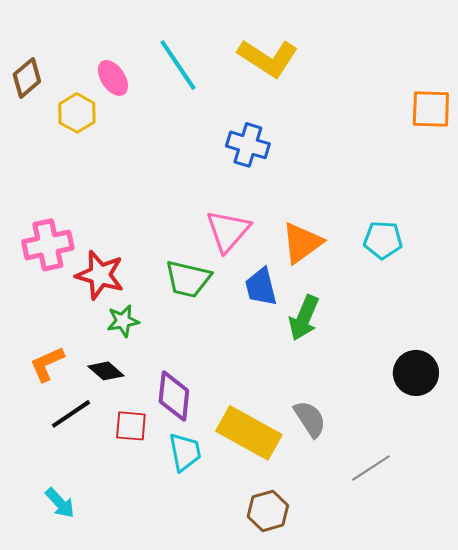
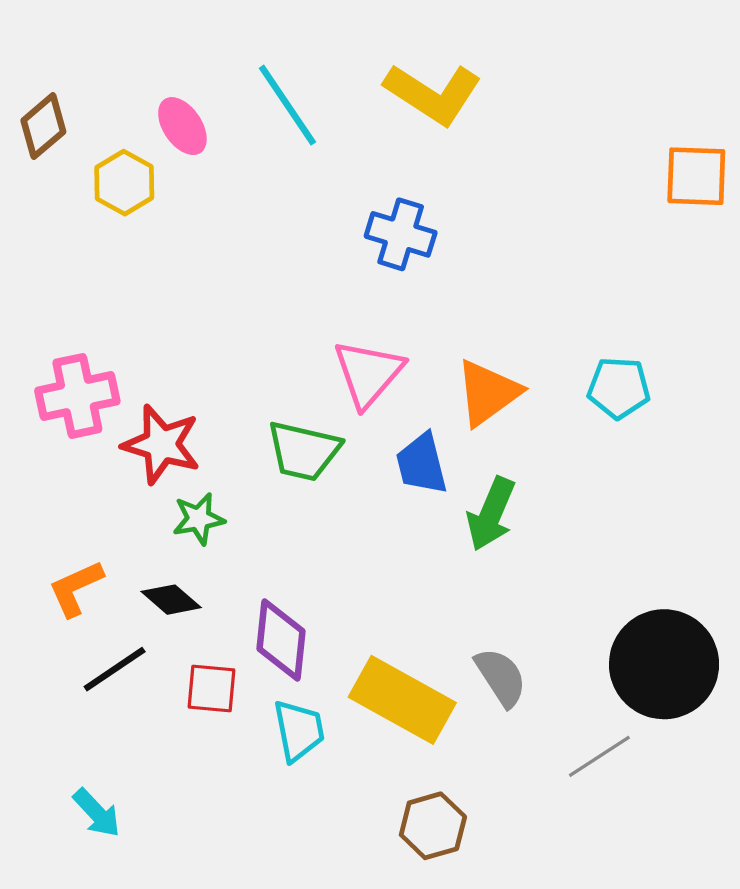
black circle: (416, 373) -> (664, 664), moved, size x1.5

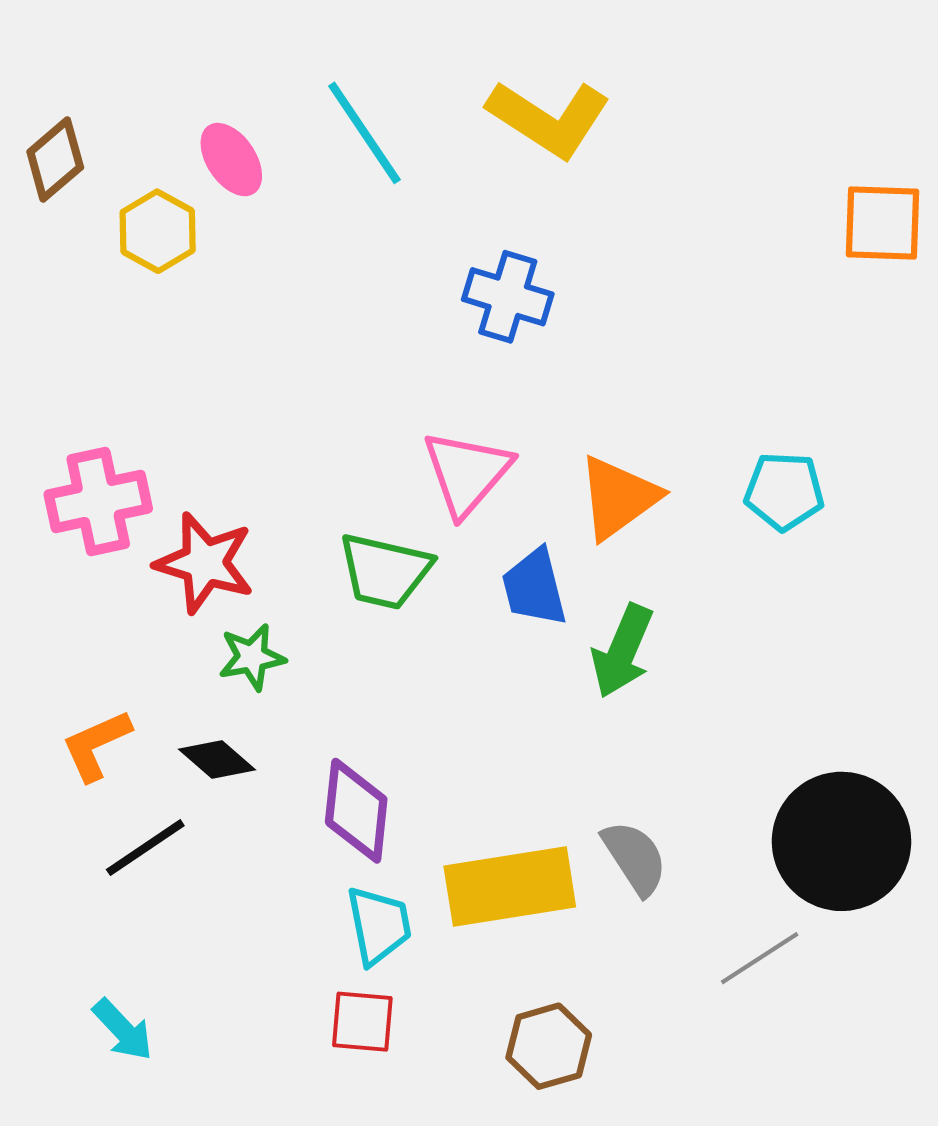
red square: (212, 688) -> (362, 1022), moved
yellow rectangle: (402, 700) -> (510, 886), turned -38

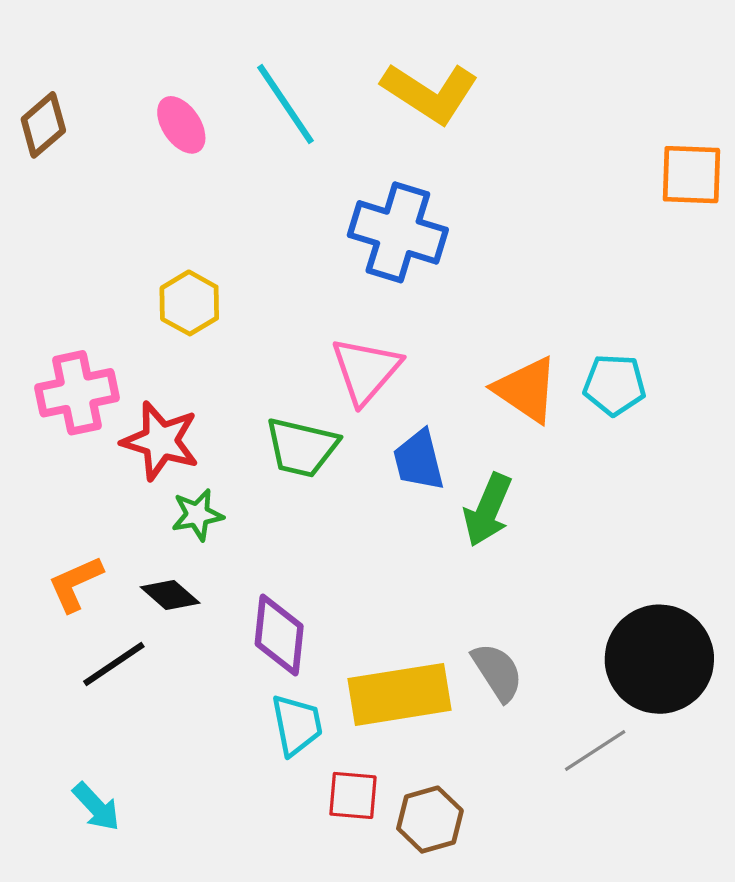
yellow hexagon: (158, 231) -> (189, 303), moved
blue cross: (508, 297) -> (398, 232), size x1.4
orange triangle: (618, 497) -> (526, 390), moved, turned -50
red square: (362, 1022) -> (353, 795), moved

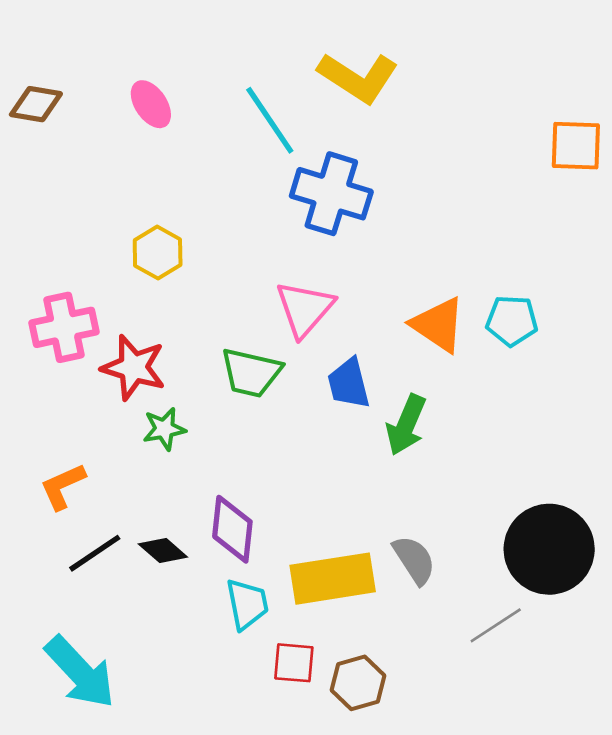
cyan line: (286, 104) -> (270, 120), moved
brown diamond: (43, 125) -> (36, 104), turned 50
black diamond: (170, 595) -> (163, 551), moved
cyan arrow: (96, 807) -> (80, 672), size x1.8

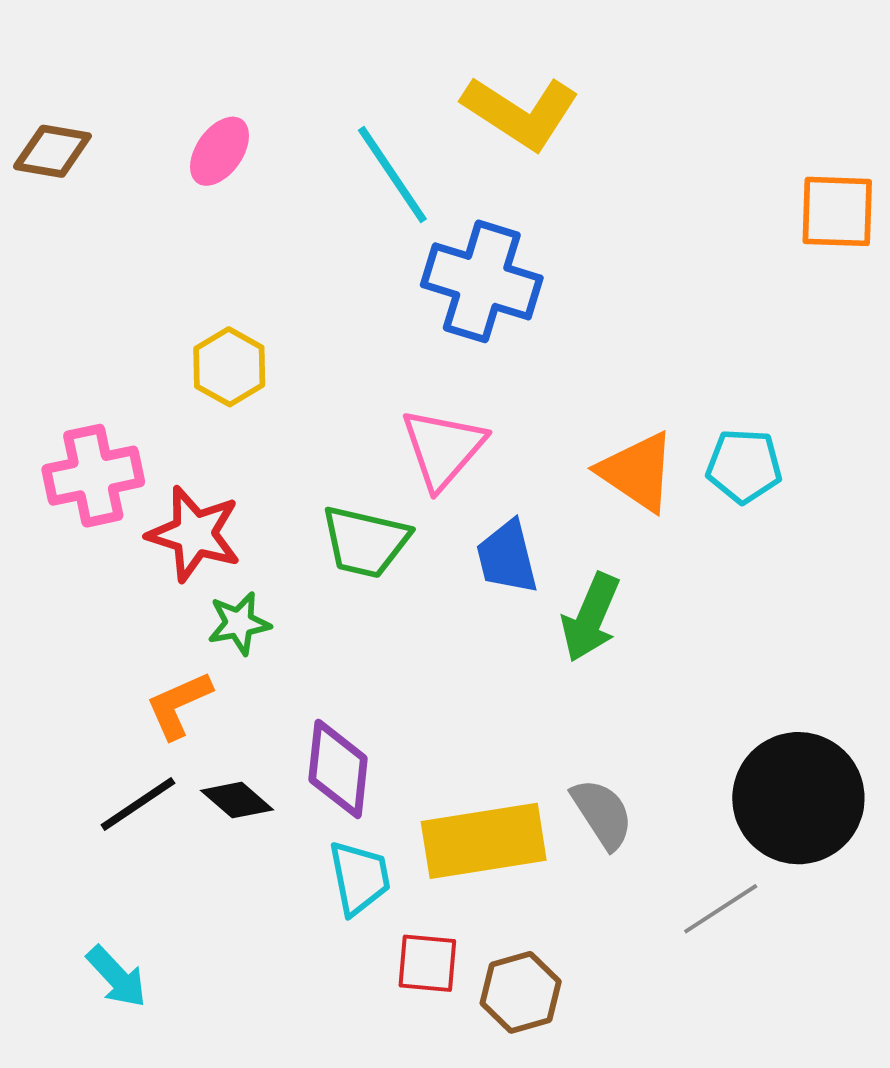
pink ellipse: (151, 104) -> (220, 151), turned 69
orange L-shape: (63, 486) -> (179, 705), moved
cyan arrow: (80, 672) -> (117, 977), size x0.6

